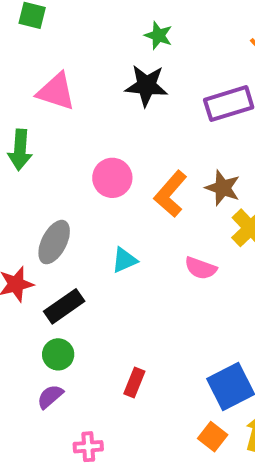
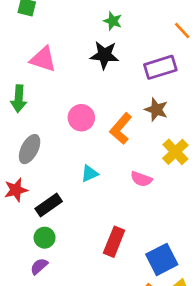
brown star: (223, 188) -> (156, 110), moved
gray ellipse: (54, 242) -> (30, 149), moved
red rectangle: (134, 383) -> (114, 242), moved, size x1.5

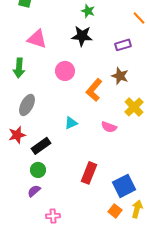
purple rectangle: (160, 67) -> (123, 45), size x0.7
pink circle: (81, 118) -> (65, 71), moved

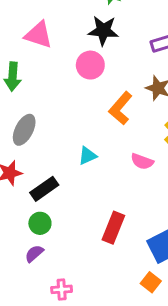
pink circle: (65, 71) -> (90, 65), moved

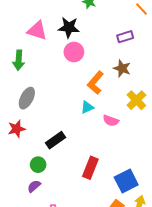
black star: (103, 31) -> (69, 27), moved
cyan triangle: (87, 156) -> (87, 107), moved
black rectangle: (44, 189) -> (55, 140), moved

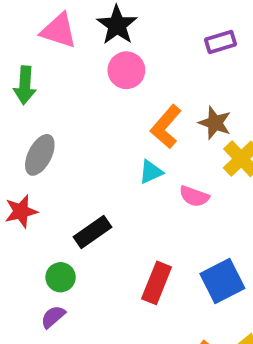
black star: (69, 27) -> (117, 25), turned 30
brown star: (122, 68) -> (215, 123), moved
blue square: (126, 181) -> (222, 281), moved

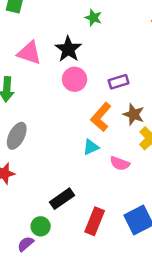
purple rectangle: (221, 42) -> (119, 82), moved
black rectangle: (93, 232) -> (62, 199), moved
green circle: (61, 277) -> (41, 226), moved

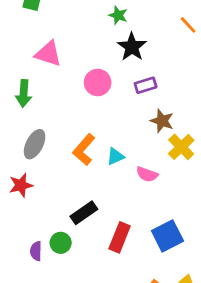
black star: (68, 49) -> (132, 47), moved
orange L-shape: (101, 117) -> (84, 150), moved
purple semicircle: (26, 244) -> (36, 251), moved, turned -48

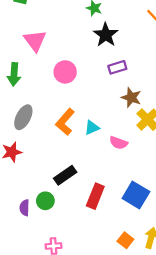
pink triangle: (48, 54) -> (35, 41), turned 35
pink circle: (98, 82) -> (65, 72), moved
blue square: (167, 236) -> (136, 195), turned -32

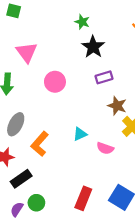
orange L-shape: (65, 122) -> (40, 144), moved
black rectangle: (65, 175) -> (21, 179), moved
purple semicircle: (24, 208) -> (17, 209), turned 32

